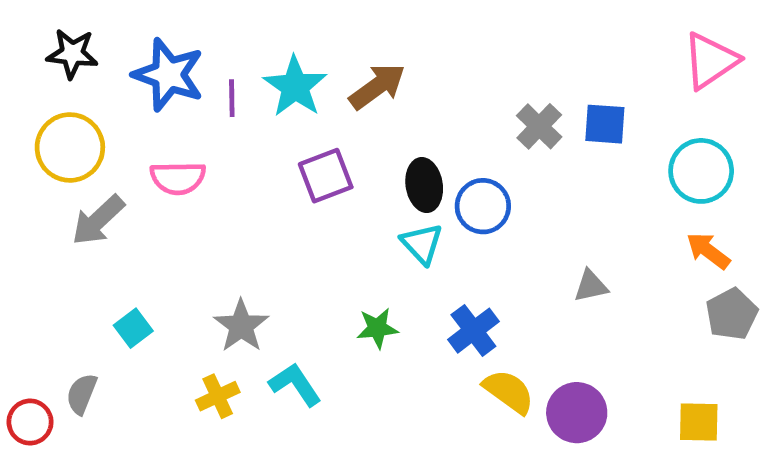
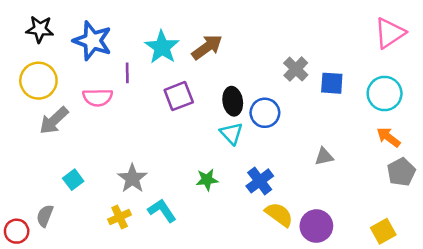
purple line: (232, 98) -> (127, 73), moved
blue square: (605, 124) -> (332, 83), moved
yellow square: (699, 422) -> (383, 231), turned -30

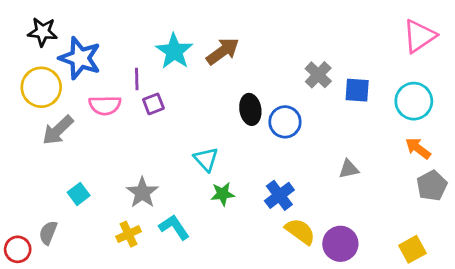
blue star: (92, 41) -> (80, 58), moved
purple square: (179, 96) -> (153, 104), moved, size x0.7
cyan triangle: (231, 133) -> (206, 159), moved

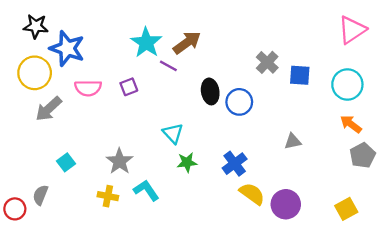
purple line: (137, 79) -> (168, 66), moved, turned -60
yellow cross: (128, 234) -> (108, 196), turned 36

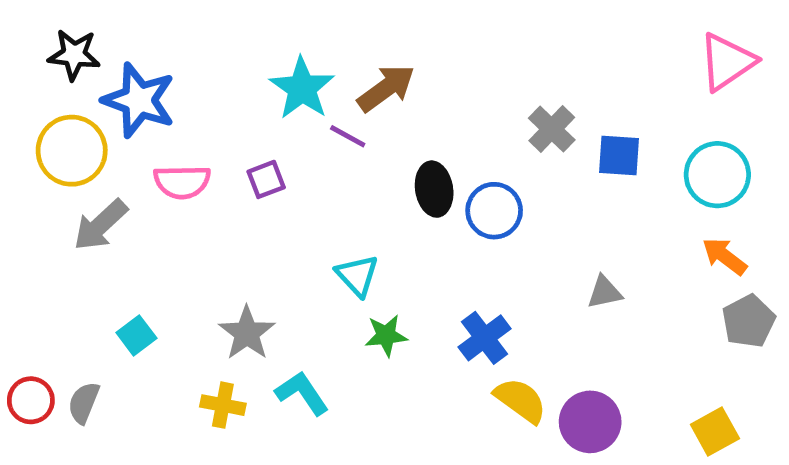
red circle: (15, 209) -> (31, 400), moved

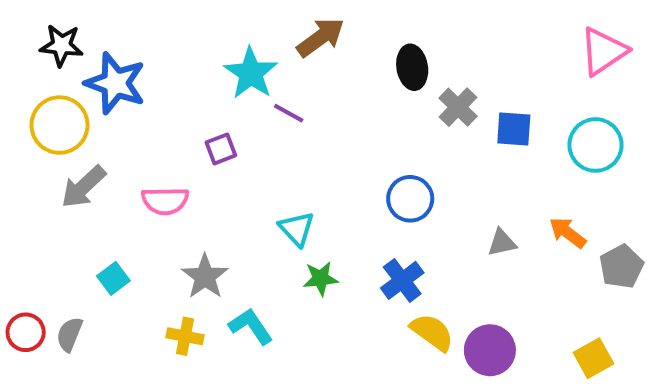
brown arrow: (386, 88) -> (321, 37), moved
pink semicircle: (182, 182) -> (165, 201), moved
black ellipse: (434, 189) -> (412, 67), moved
blue circle: (494, 211) -> (410, 199), moved
orange arrow: (725, 256) -> (568, 233), moved

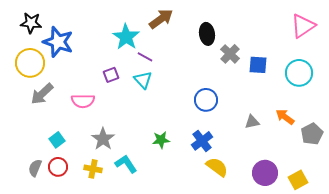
cyan triangle: (297, 229) -> (143, 80), moved
red circle: (26, 332) -> (58, 167), moved
purple circle: (490, 350) -> (265, 173), moved

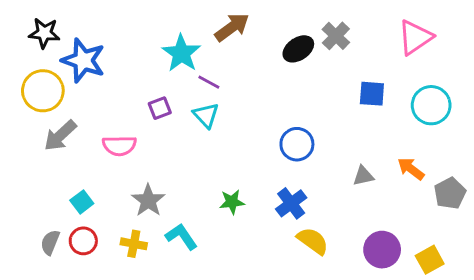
pink triangle: (303, 26) -> (415, 37), moved
black ellipse: (207, 34) -> (298, 49), turned 65
gray cross: (230, 54) -> (336, 36), moved

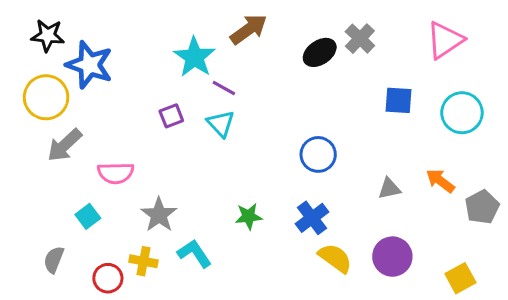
pink semicircle: (119, 146) -> (116, 173), moved
red circle: (83, 241) -> (108, 278), moved
purple circle: (382, 250) -> (392, 257), moved

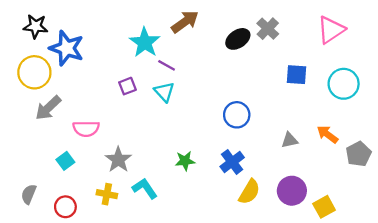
yellow semicircle: (335, 258) -> (249, 192), turned 85
gray semicircle: (54, 260) -> (29, 194), moved
red circle: (108, 278) -> (65, 207), moved
yellow square: (460, 278) -> (324, 207), moved

